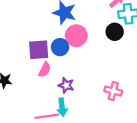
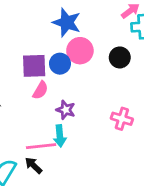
black circle: (115, 32) -> (120, 57), moved

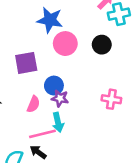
blue circle: (60, 64) -> (54, 86), moved
pink semicircle: (40, 90) -> (33, 104), moved

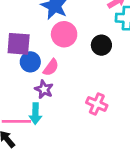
blue circle: (54, 86) -> (30, 62), moved
pink semicircle: (33, 104) -> (51, 67), moved

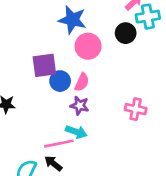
black circle: (101, 45) -> (126, 33), moved
cyan arrow: (35, 114) -> (76, 132), turned -60

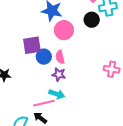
pink semicircle: (82, 82) -> (60, 57), turned 144
pink cross: (136, 109) -> (112, 69), moved

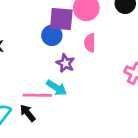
purple square: (32, 45) -> (61, 19), moved
pink semicircle: (60, 57) -> (90, 43), moved

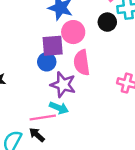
pink semicircle: (90, 43) -> (82, 63), size x1.5
purple star: (65, 63) -> (63, 85), size x1.5

